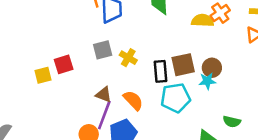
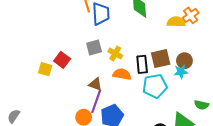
red square: (64, 64) -> (62, 60), turned -35
yellow square: (43, 75) -> (45, 69), turned 32
orange semicircle: (133, 100) -> (122, 74), moved, turned -36

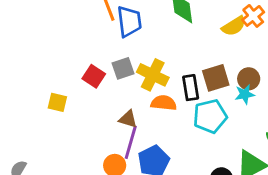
yellow semicircle: (176, 22) -> (234, 26), turned 150
yellow cross: (115, 53) -> (153, 75), size x1.5
red square: (62, 60) -> (94, 76), moved

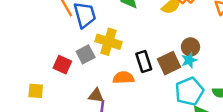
yellow cross: (153, 75) -> (108, 42), moved
brown square: (216, 78) -> (169, 63), moved
cyan pentagon: (210, 116) -> (189, 91), moved

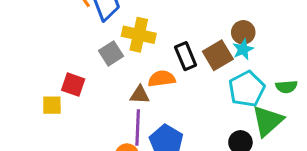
red square: (62, 65) -> (73, 85), moved
brown triangle: (96, 95) -> (140, 95), moved

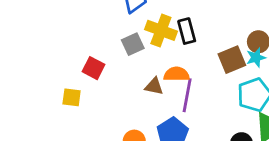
black rectangle: (186, 56) -> (187, 31), moved
yellow square: (52, 105) -> (72, 97), moved
purple line: (138, 128) -> (187, 95), moved

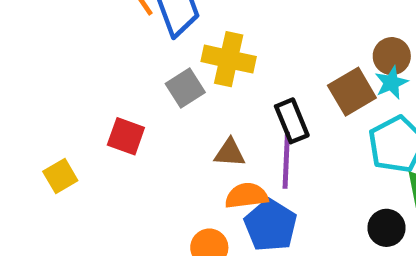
black rectangle: (187, 31) -> (292, 121), moved
orange semicircle: (177, 74) -> (246, 196), moved
yellow square: (72, 97) -> (60, 176), moved, turned -30

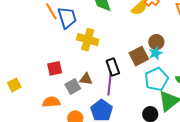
gray square: (185, 88) -> (73, 86), moved
red square: (126, 136) -> (55, 68), moved, turned -35
orange semicircle: (246, 196) -> (51, 102), moved

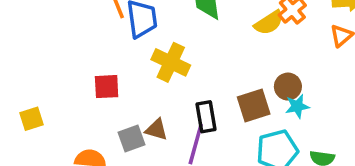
cyan star: (156, 53) -> (297, 106), moved
red square: (55, 68) -> (107, 87), moved

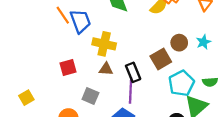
cyan star: (297, 106) -> (203, 42), moved
brown triangle: (156, 130) -> (106, 69), moved
gray square: (131, 139) -> (90, 96), turned -35

